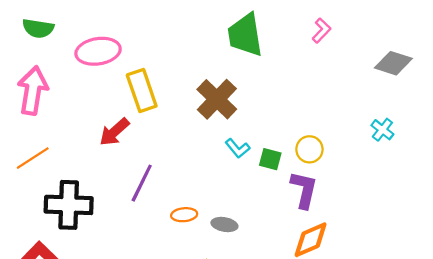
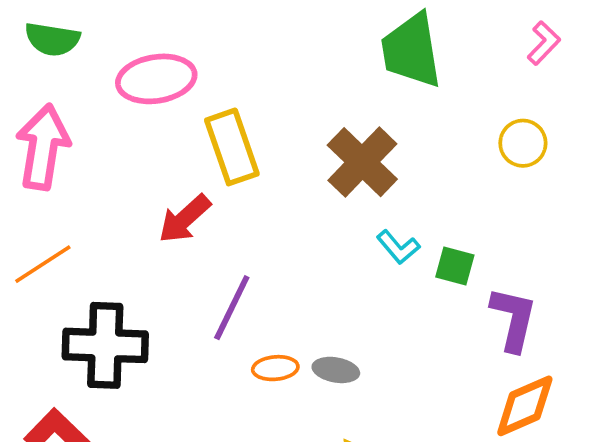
yellow circle: (309, 149) -> (523, 143), moved
orange ellipse: (184, 215) -> (275, 368), moved
gray ellipse: (224, 225) -> (336, 370), moved

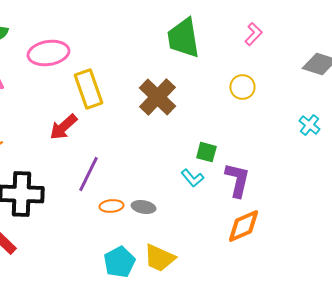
cyan L-shape: (398, 247) -> (192, 178), moved

